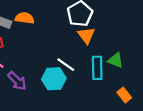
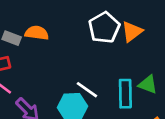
orange triangle: (86, 35) -> (132, 32), moved, turned 30

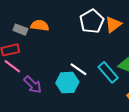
cyan rectangle: (125, 94) -> (108, 72), turned -40

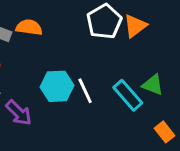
white line: (79, 69) -> (85, 91), turned 30
cyan hexagon: (67, 83) -> (57, 86), moved

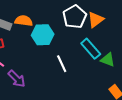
cyan hexagon: (57, 86) -> (43, 35), moved
cyan rectangle: (128, 95) -> (91, 49), moved

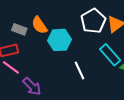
orange semicircle: (24, 21) -> (39, 25), turned -132

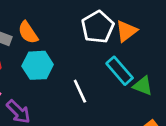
cyan hexagon: (59, 40) -> (38, 65), moved

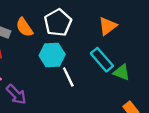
white pentagon: (98, 27) -> (58, 23), moved
cyan hexagon: (38, 65) -> (52, 55), moved

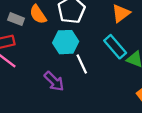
purple arrow: (16, 94) -> (54, 81), moved

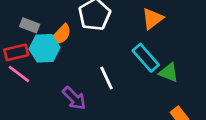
orange semicircle: (38, 14) -> (61, 35), moved, turned -102
cyan hexagon: (66, 42) -> (45, 48), moved

